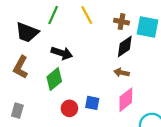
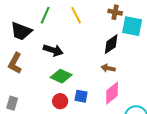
brown cross: (121, 22) -> (115, 12), moved
green diamond: (54, 79) -> (61, 76), moved, turned 65

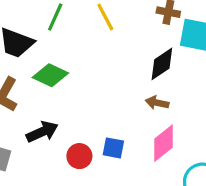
black arrow: (53, 50) -> (42, 132), moved, turned -42
green diamond: (61, 76) -> (50, 75), moved

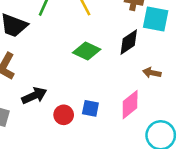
green diamond: (50, 75) -> (87, 51), moved
brown arrow: (157, 103) -> (152, 73), moved

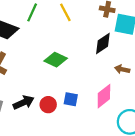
green diamond: (87, 51) -> (56, 60), moved
black arrow: (34, 96) -> (24, 103), moved

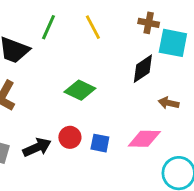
pink diamond: (104, 96) -> (144, 139), turned 40
red circle: (48, 105) -> (70, 137), moved

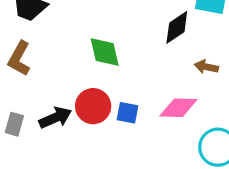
green diamond: (80, 90) -> (105, 52), turned 52
red circle: (70, 137) -> (93, 106), size x1.4

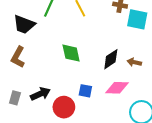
black diamond: (177, 27) -> (111, 59), moved
red circle: (93, 106) -> (64, 107), moved

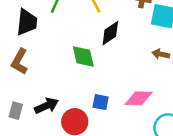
black trapezoid: (24, 24) -> (27, 22), turned -105
black diamond: (111, 59) -> (110, 33), moved
brown arrow: (134, 62) -> (161, 54), moved

